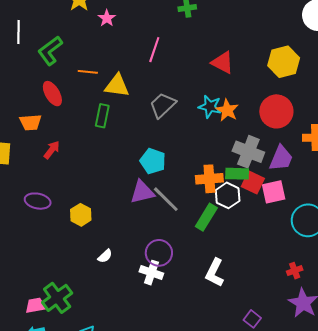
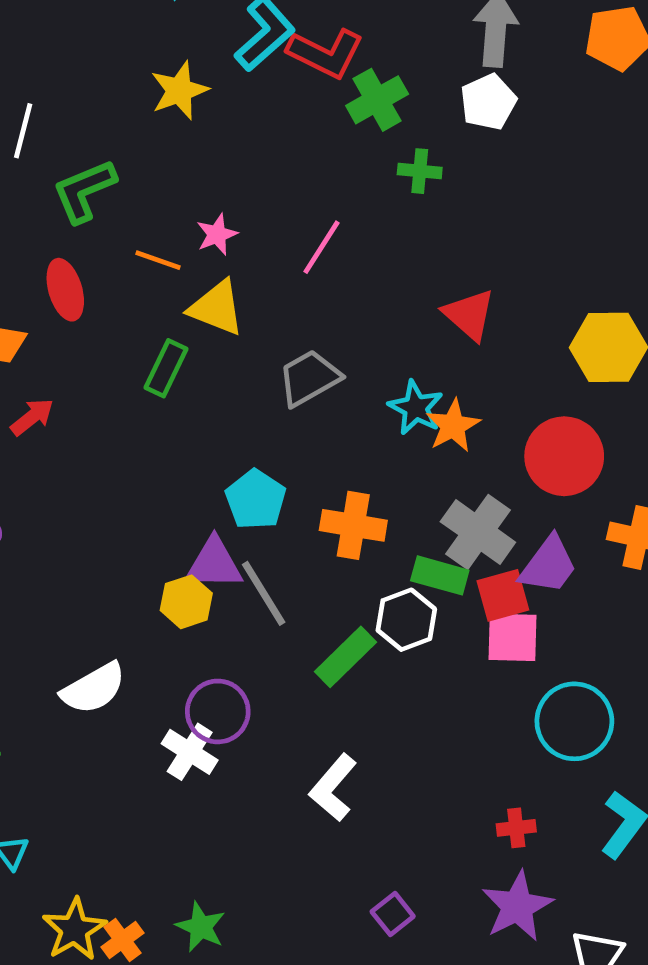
pink star: (107, 18) -> (217, 234), moved
orange cross: (209, 179) -> (353, 525), moved
red square: (253, 182) -> (503, 595), moved, turned 35
yellow hexagon: (81, 215) -> (186, 602), moved
white semicircle: (105, 256) -> (93, 688), size x1.8

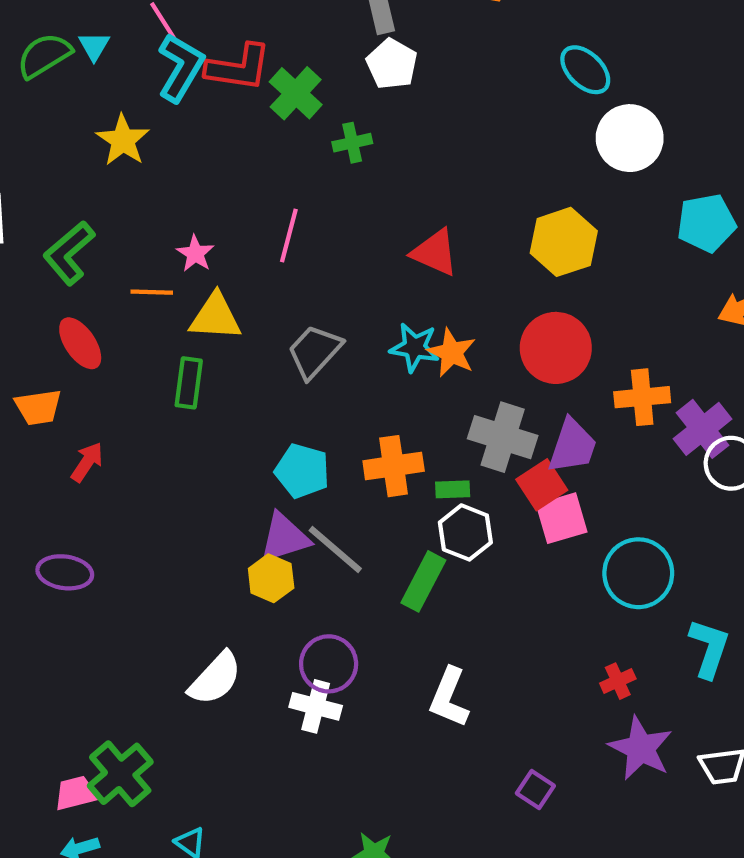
green rectangle: (440, 575) -> (453, 489), moved, size x0.7

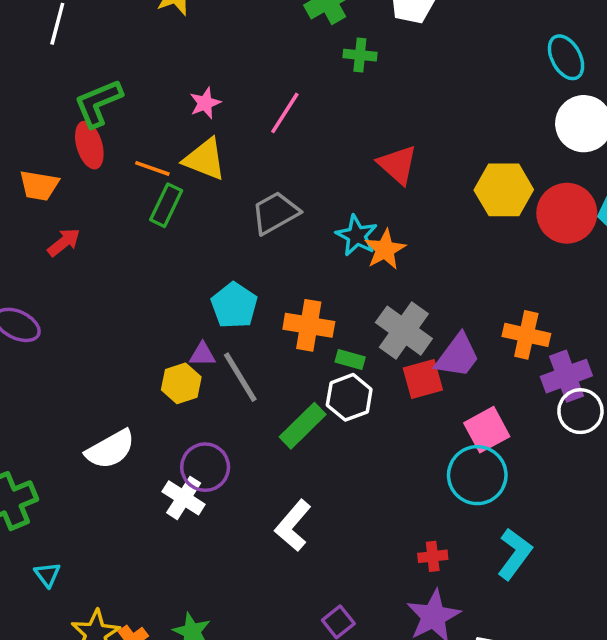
green L-shape: (69, 253) -> (98, 103), moved
orange line: (152, 292) -> (152, 168), moved
red circle: (556, 348) -> (567, 213), moved
pink square: (562, 518) -> (487, 430), moved, turned -30
purple triangle: (284, 538) -> (202, 354), size x0.6

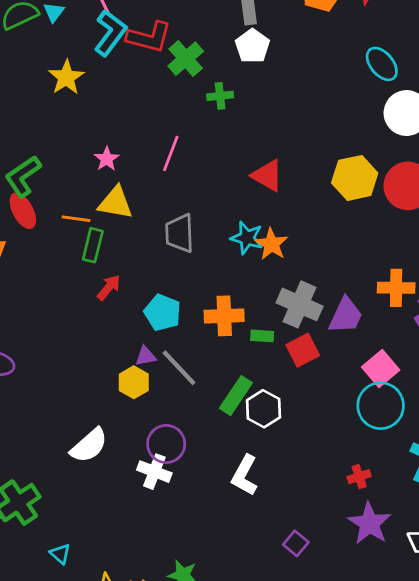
gray trapezoid: (275, 213) -> (180, 233), turned -51
red arrow: (64, 242) -> (109, 287), moved
red square: (423, 379) -> (303, 350), moved
white hexagon: (349, 397) -> (263, 409), moved

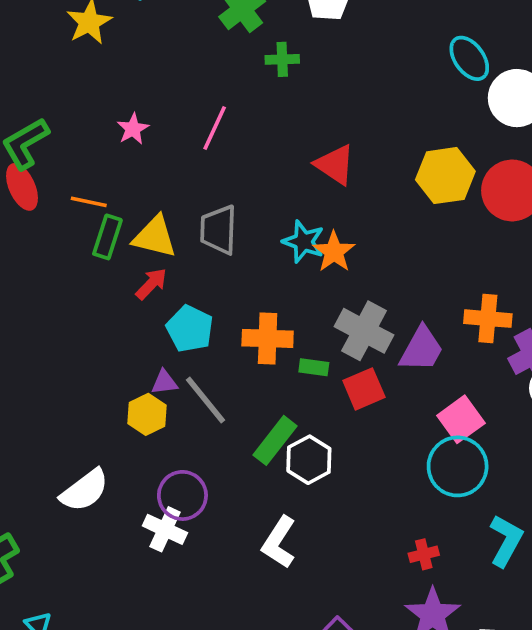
cyan ellipse: (382, 64) -> (469, 58), moved
yellow triangle: (115, 203) -> (155, 237), moved
red arrow: (109, 287) -> (151, 284), moved

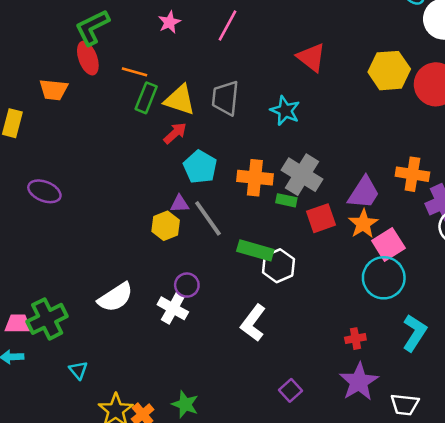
orange star: (334, 252) -> (363, 224), moved
gray cross: (364, 331) -> (302, 175), moved
green rectangle: (275, 440) -> (255, 250), turned 64
white semicircle: (85, 490) -> (115, 297), moved
purple circle: (182, 495) -> (187, 285), size x0.7

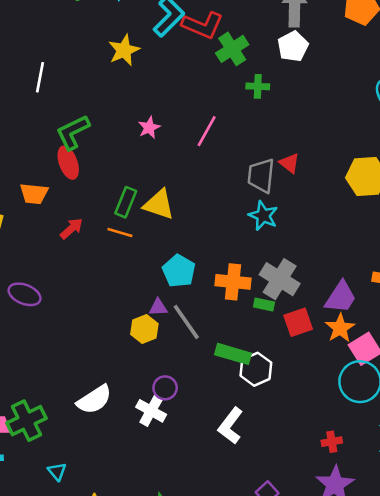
red triangle: (311, 57) -> (289, 163), size x0.7
orange line: (134, 72) -> (120, 232), moved
gray trapezoid: (225, 98) -> (261, 176), moved
red arrow: (175, 133) -> (71, 229), moved

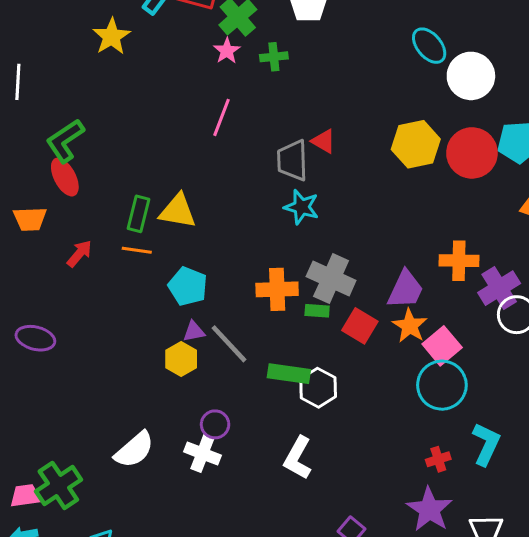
pink star: (149, 128) -> (227, 51), moved
cyan pentagon: (179, 271) -> (188, 286), moved
red square: (298, 322) -> (360, 326), turned -32
red cross: (332, 442) -> (438, 459), moved

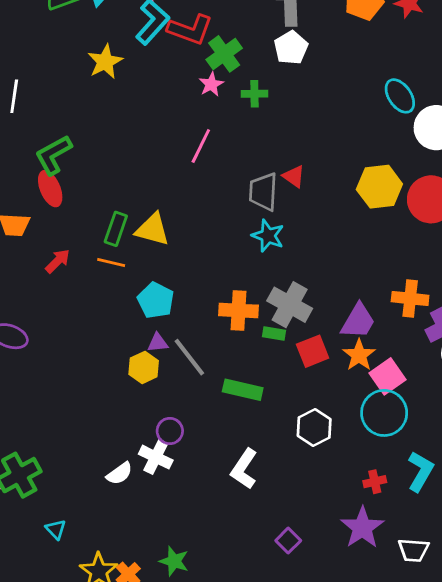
red square: (360, 326) -> (313, 351), turned 32
white hexagon: (318, 388) -> (314, 428), moved
white semicircle: (134, 450) -> (120, 473), moved, size x0.7

